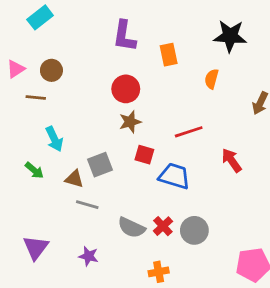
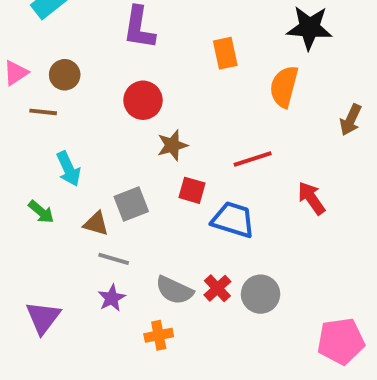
purple L-shape: (124, 36) -> (139, 28), moved
orange semicircle: (212, 79) -> (284, 87), size x1.5
red circle: (126, 89) -> (143, 100), moved
purple star: (89, 256) -> (112, 298), moved, turned 30
orange cross: (159, 272) -> (159, 335), moved

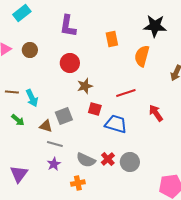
brown line: (43, 112) -> (12, 92), moved

